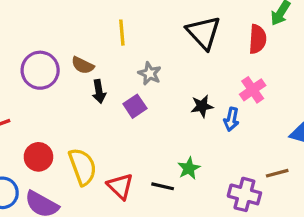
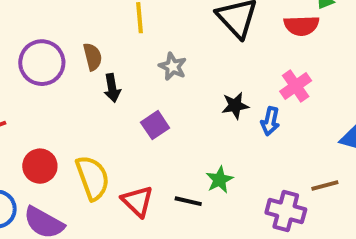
red semicircle: (258, 39) -> (301, 26), turned 84
brown semicircle: (83, 65) -> (93, 57), turned -130
purple square: (135, 106) -> (155, 125), moved

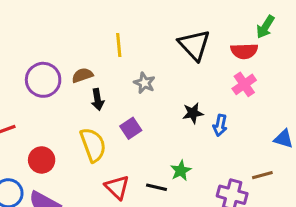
brown semicircle: (93, 57) -> (82, 75), turned -95
pink cross: (296, 86) -> (244, 84), moved
yellow semicircle: (93, 178) -> (93, 145), moved

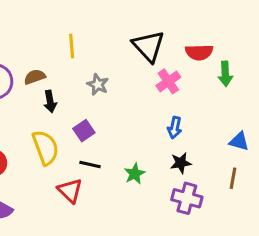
green arrow: (265, 27) -> (225, 74), moved, turned -35
pink cross: (244, 84) -> (168, 81), moved
black star: (193, 113) -> (181, 163), moved
brown line: (262, 175) -> (233, 178), moved, turned -65
black line: (157, 187) -> (90, 164), moved

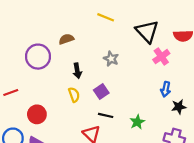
yellow line: (72, 46) -> (106, 17), moved, turned -63
brown semicircle: (35, 77) -> (66, 39), moved
yellow semicircle: (45, 148) -> (74, 95), moved, size x0.6
black star: (181, 163) -> (179, 107), moved

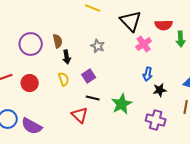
brown semicircle: (66, 39) -> (58, 41), moved, turned 96
red circle: (37, 114) -> (30, 83), moved
green star: (137, 122) -> (122, 104), size x1.5

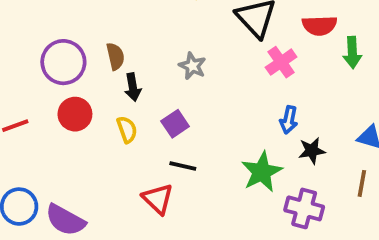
red circle: (30, 83) -> (75, 114), moved
green star: (122, 104) -> (262, 172), moved

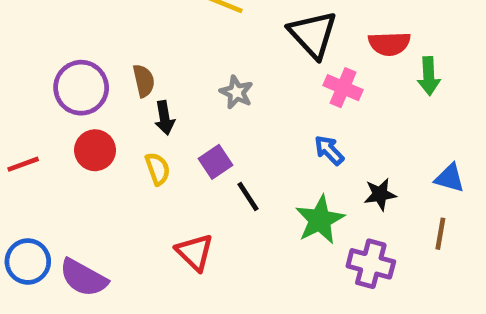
pink cross: (281, 62) -> (343, 88), turned -32
blue arrow: (289, 120) -> (329, 150), moved, turned 124
black line: (183, 166) -> (248, 197), moved, turned 44

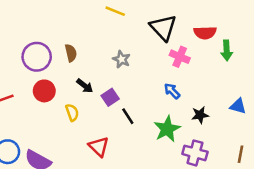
black arrow: (165, 118) -> (85, 86), moved, turned -42
yellow semicircle: (158, 169) -> (72, 112), moved
brown line: (440, 234) -> (241, 154), moved

